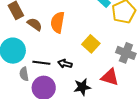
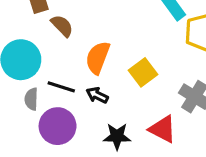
orange semicircle: (58, 22) -> (98, 58), moved

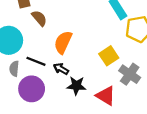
yellow square: (143, 72) -> (109, 56), moved
black star: (117, 136) -> (76, 86), moved

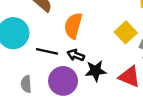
gray semicircle: (14, 69) -> (26, 84), moved
purple circle: (32, 89) -> (63, 81), moved

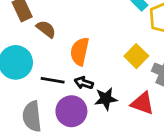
gray semicircle: (26, 84) -> (32, 116), size x1.6

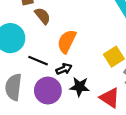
black arrow: (84, 83) -> (64, 69), turned 126

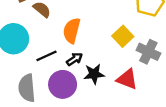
black line: (38, 61) -> (46, 56), turned -36

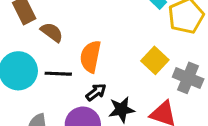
black line: (46, 56) -> (58, 74), moved, turned 30

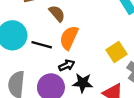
brown semicircle: (52, 32) -> (57, 13), moved

